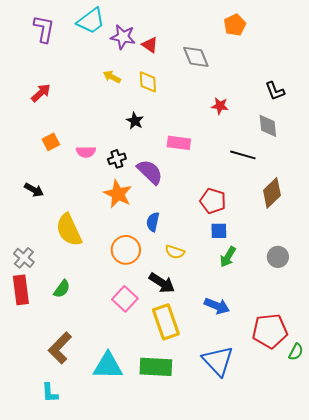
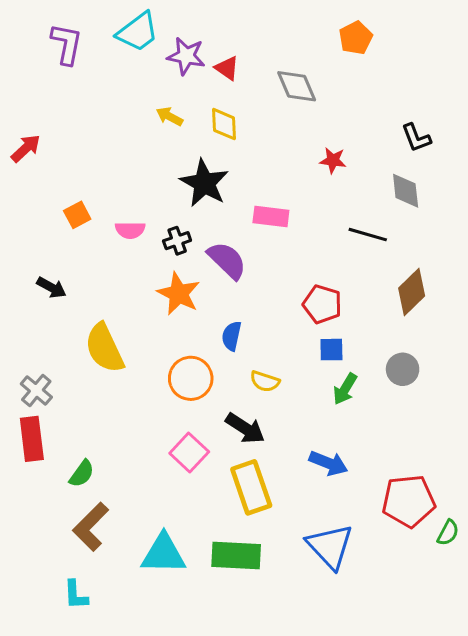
red arrow: (41, 93) -> (26, 148), moved
black star: (135, 121) -> (204, 183), size x1.8
gray circle: (278, 257) -> (403, 369), moved
green semicircle: (62, 289) -> (82, 474), moved

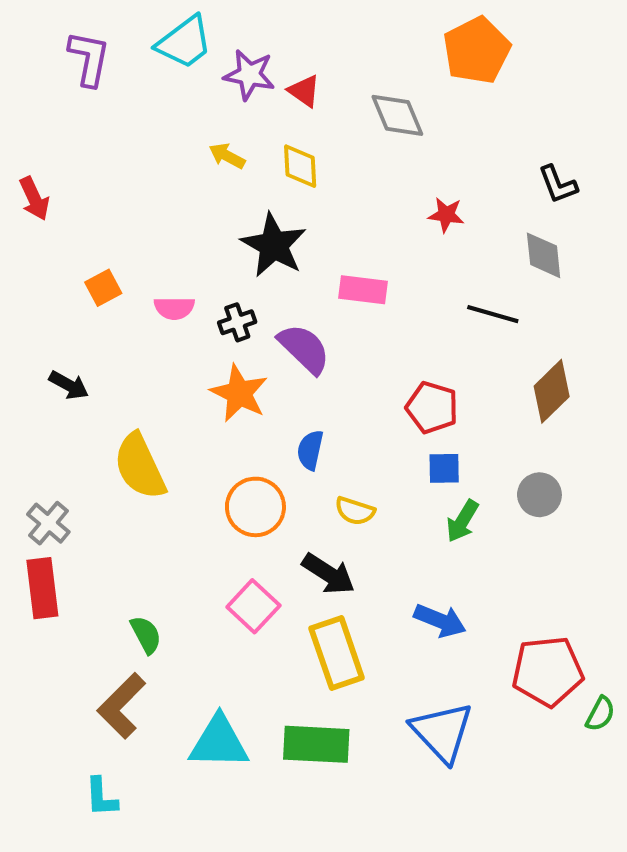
orange pentagon: (356, 38) -> (477, 50), size x1.5
red arrow: (26, 148) -> (34, 199), turned 108
green semicircle: (82, 474) -> (146, 635), moved, turned -64

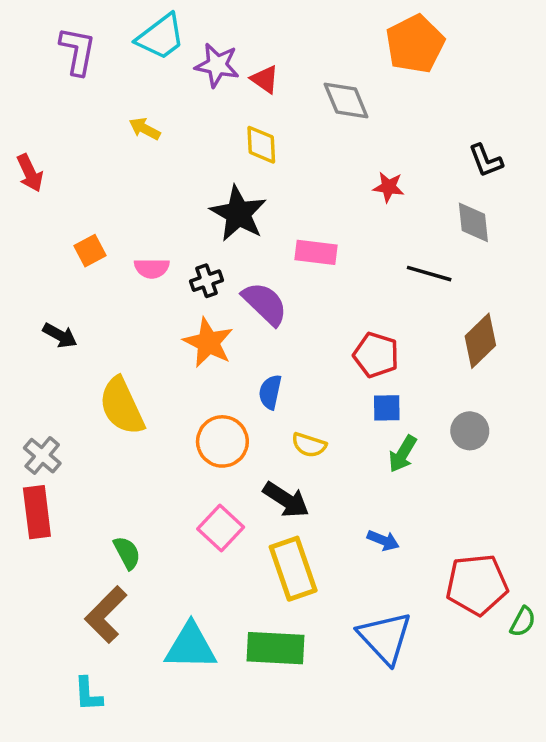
yellow arrow: (227, 156) -> (145, 129), moved
blue arrow: (440, 621) -> (383, 540), size x0.7

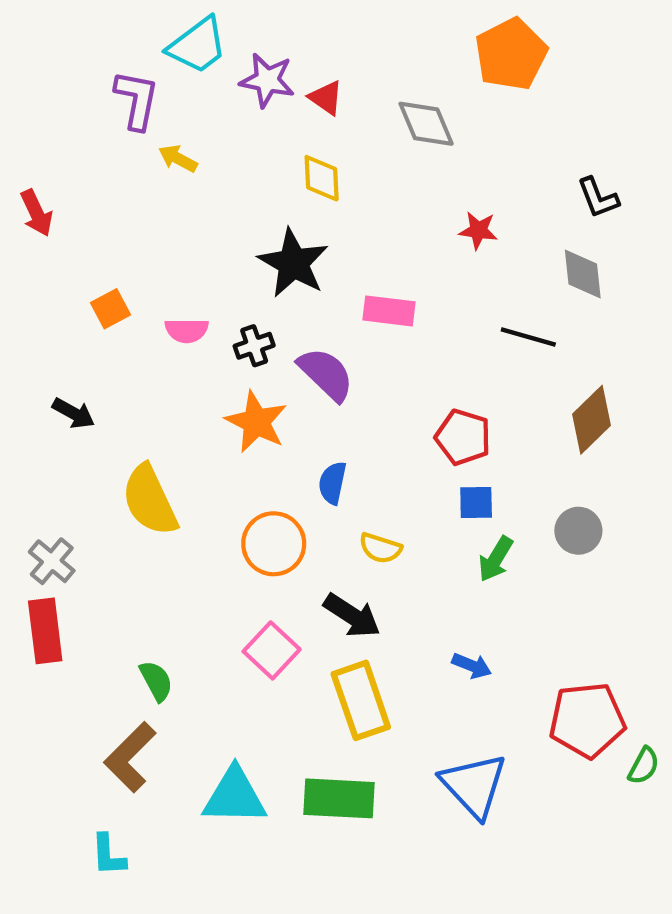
purple L-shape: (78, 51) -> (137, 100), moved

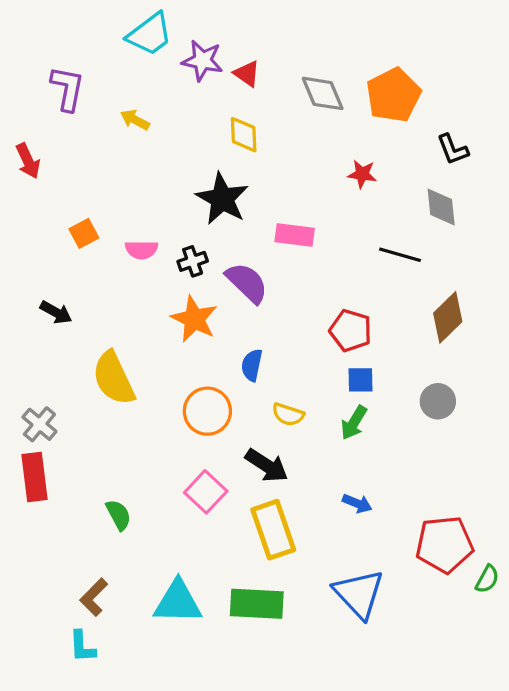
orange pentagon: (511, 54) -> (393, 95), moved
purple L-shape: (137, 100) -> (67, 88), moved
green arrow: (496, 559) -> (354, 423), moved
brown L-shape: (130, 757) -> (94, 597), moved, size x0.7

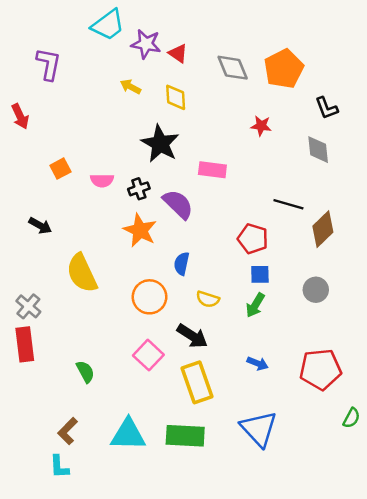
yellow arrow: (135, 120) -> (131, 87), moved
black line: (400, 255) -> (288, 204), moved
red pentagon: (444, 544) -> (321, 369), moved

